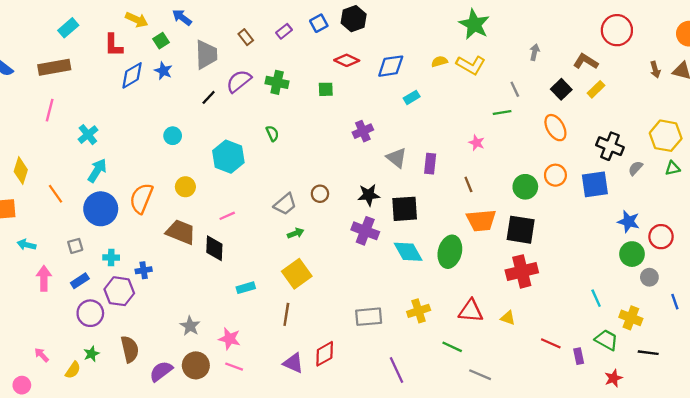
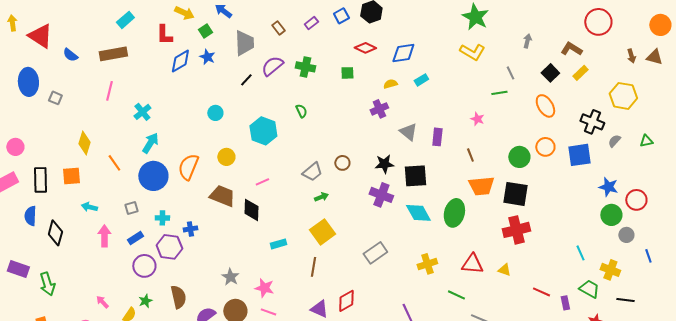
yellow semicircle: (439, 61) -> (390, 84), moved
yellow hexagon: (666, 136) -> (623, 96), moved
gray rectangle: (369, 317) -> (375, 253), moved, turned -30

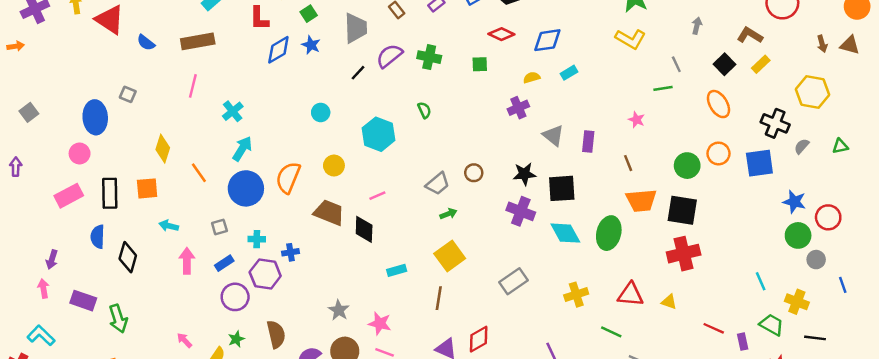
blue ellipse: (28, 82) -> (95, 117), moved

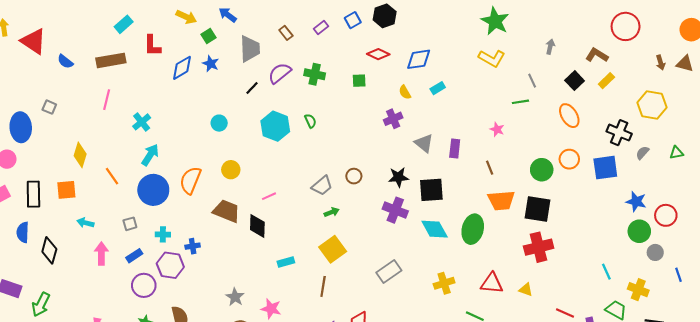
red L-shape: (259, 18) -> (152, 46), moved
yellow semicircle: (532, 78) -> (405, 92), turned -104
cyan hexagon: (379, 134) -> (275, 126), moved
green arrow: (118, 319) -> (41, 304), turned 45

